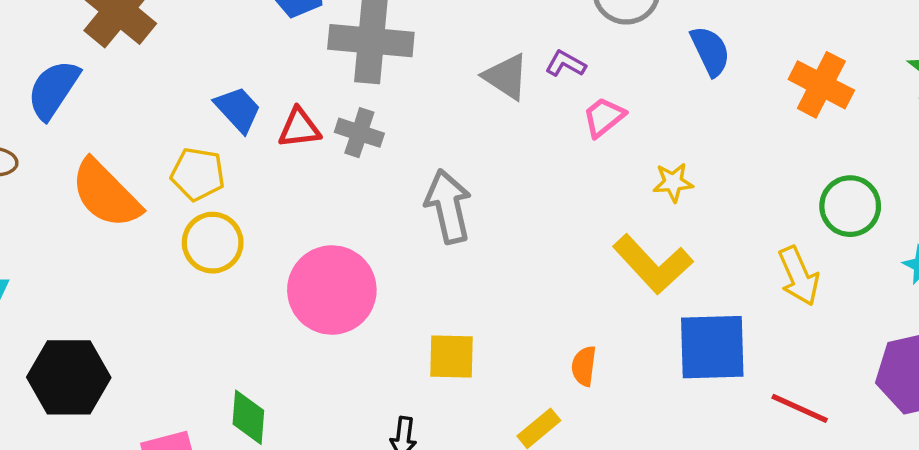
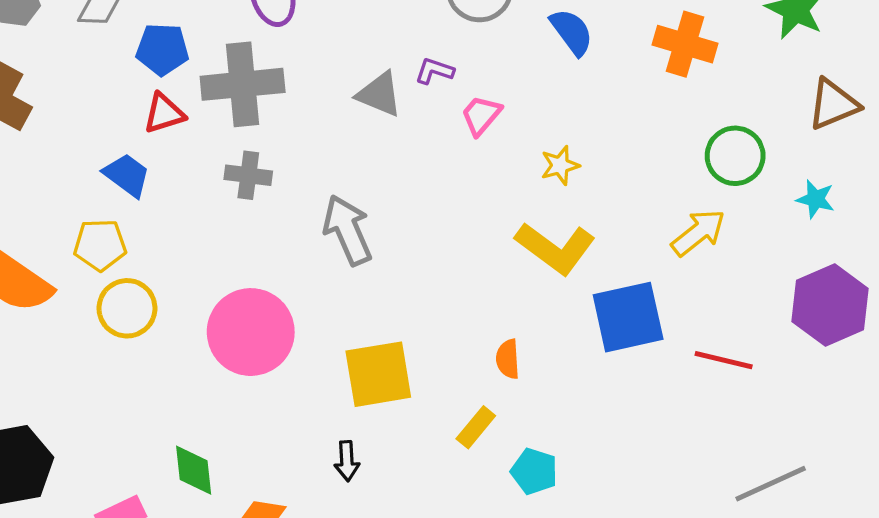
red triangle: (299, 128) -> (164, 113), moved
yellow arrow: (799, 276) -> (698, 233), turned -94
yellow square: (451, 357) -> (378, 374), size x1.4

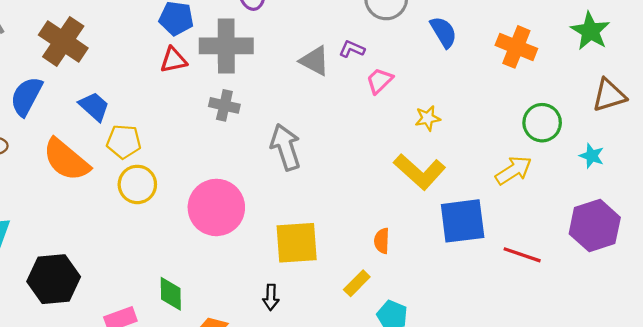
blue trapezoid: (127, 175) -> (94, 106), moved

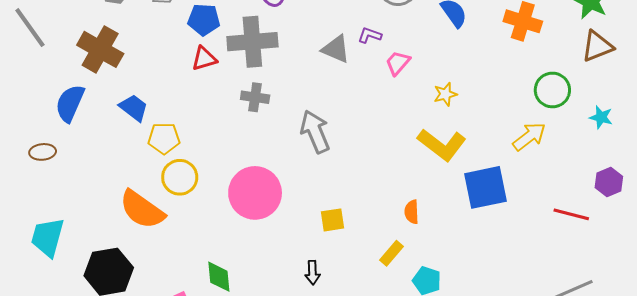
brown triangle: (609, 95) -> (597, 46), moved
orange semicircle: (66, 160) -> (142, 210), moved
purple hexagon: (595, 226) -> (609, 182), size x0.6
yellow square: (297, 243) -> (332, 220), size x0.6
red line: (522, 255) -> (571, 214), moved

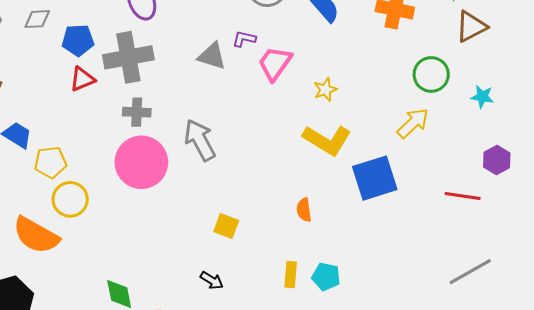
pink trapezoid: (398, 63) -> (275, 63), size x1.4
pink circle: (255, 193) -> (141, 162), moved
yellow square: (332, 220) -> (226, 226), turned 35
yellow rectangle: (391, 253) -> (291, 274), moved, turned -30
black arrow: (312, 273) -> (212, 280), turned -50

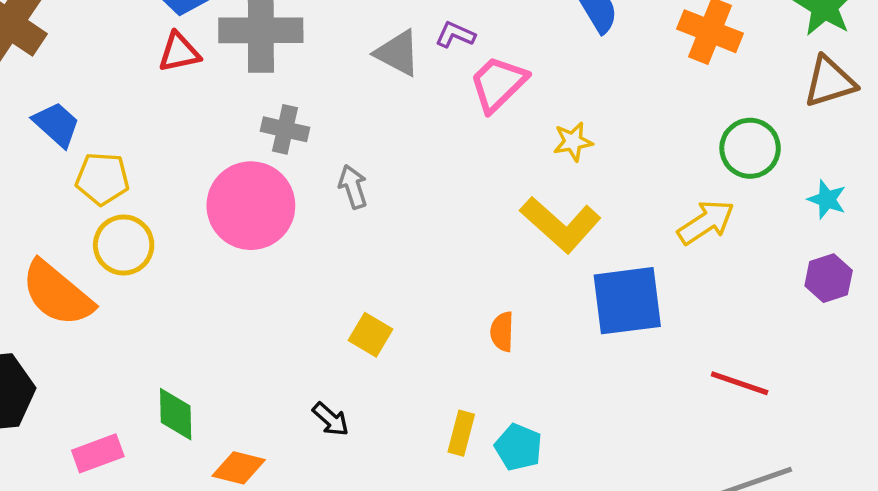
gray cross: (137, 112) -> (285, 129), moved
gray arrow: (200, 140) -> (353, 187), size x0.6
purple hexagon: (497, 160) -> (829, 278), moved
red line: (463, 196) -> (740, 383), moved

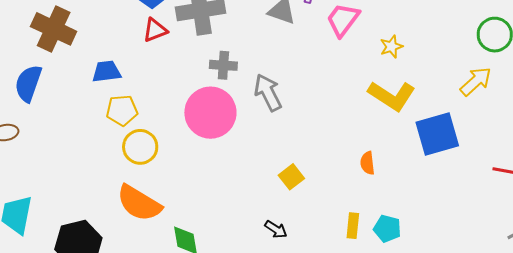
blue trapezoid: (56, 124) -> (106, 72), moved, turned -40
gray arrow: (353, 187) -> (268, 93), size x1.5
orange semicircle: (57, 294) -> (139, 203), moved
yellow square: (370, 335) -> (291, 177), turned 30

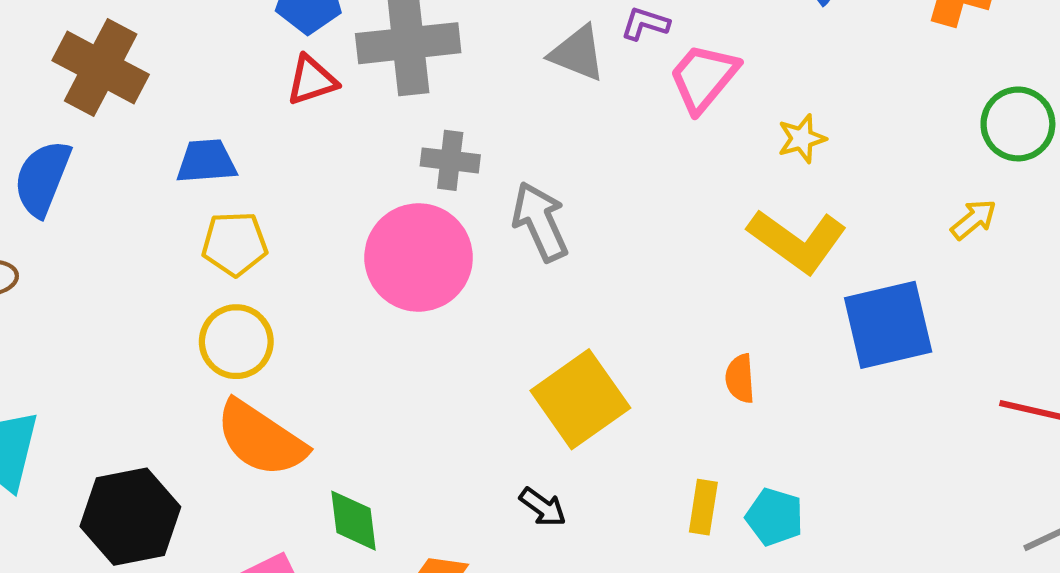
yellow arrow: (476, 81) -> (974, 219), size x0.7
yellow circle: (140, 147) -> (236, 342), moved
yellow square: (291, 177) -> (580, 399), size x1.8

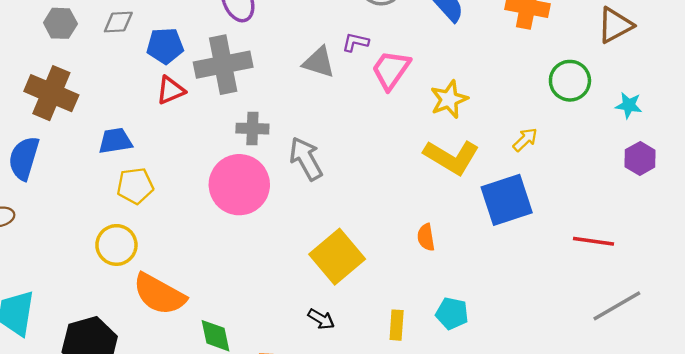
yellow star: (802, 139) -> (449, 99), size x1.4
yellow arrow: (974, 219) -> (525, 140), moved
yellow circle: (236, 342) -> (116, 245), moved
yellow rectangle: (703, 507) -> (397, 325), moved

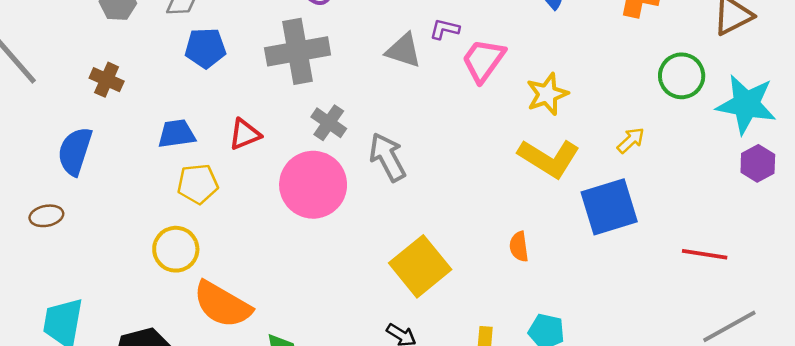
blue pentagon: (165, 46) -> (205, 48), moved
red triangle: (171, 90) -> (245, 134), moved
brown cross: (51, 93) -> (107, 80), size x0.6
cyan star: (629, 105) -> (746, 104), size x2.0
gray cross: (252, 129) -> (329, 123), turned 32

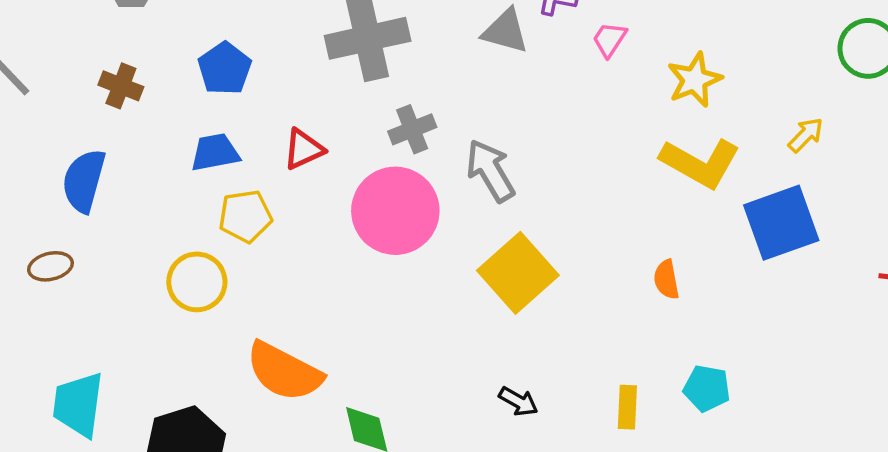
blue pentagon: (205, 48) -> (225, 69), moved, turned -30
pink trapezoid: (483, 60) -> (609, 39), size x0.6
gray cross: (329, 123) -> (412, 129), turned 36
yellow circle: (176, 249) -> (197, 282), moved
yellow square: (420, 266) -> (518, 273), moved

